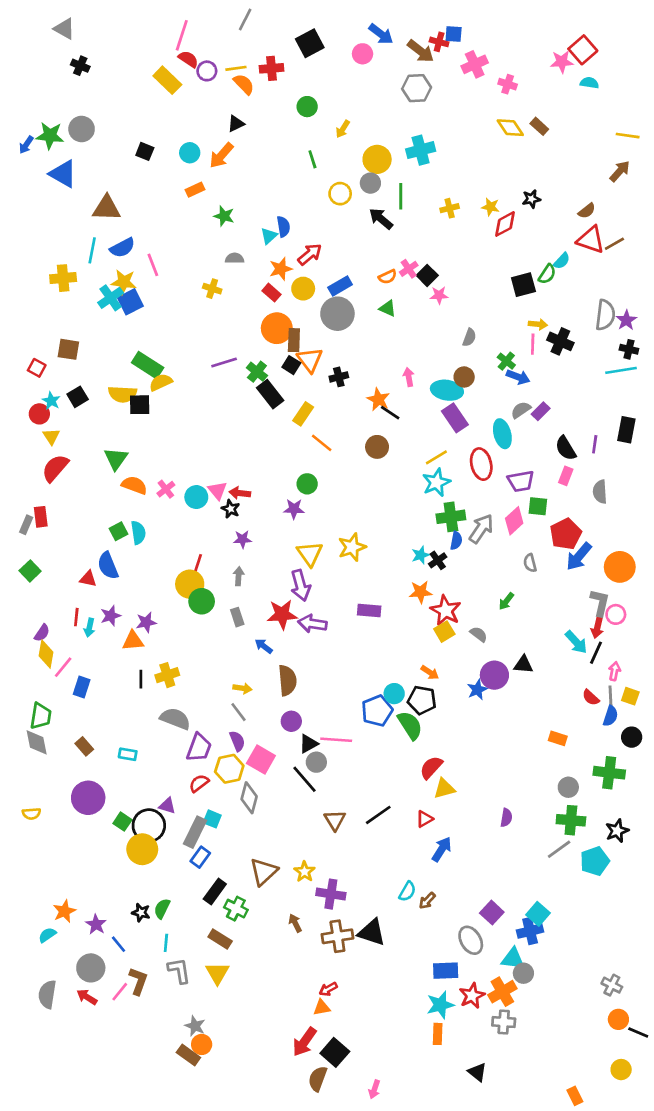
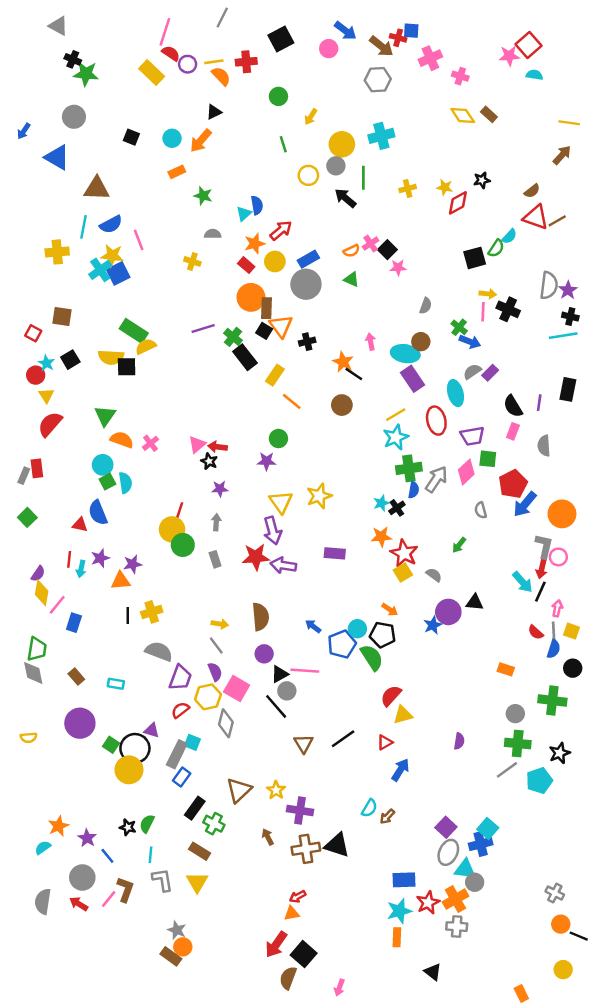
green star: (50, 136) -> (86, 74), moved
pink triangle: (217, 490) -> (197, 444), turned 30
cyan circle: (196, 497) -> (103, 465), moved
blue arrow: (264, 646) -> (313, 626), moved
gray ellipse: (471, 940) -> (448, 852), moved, turned 55

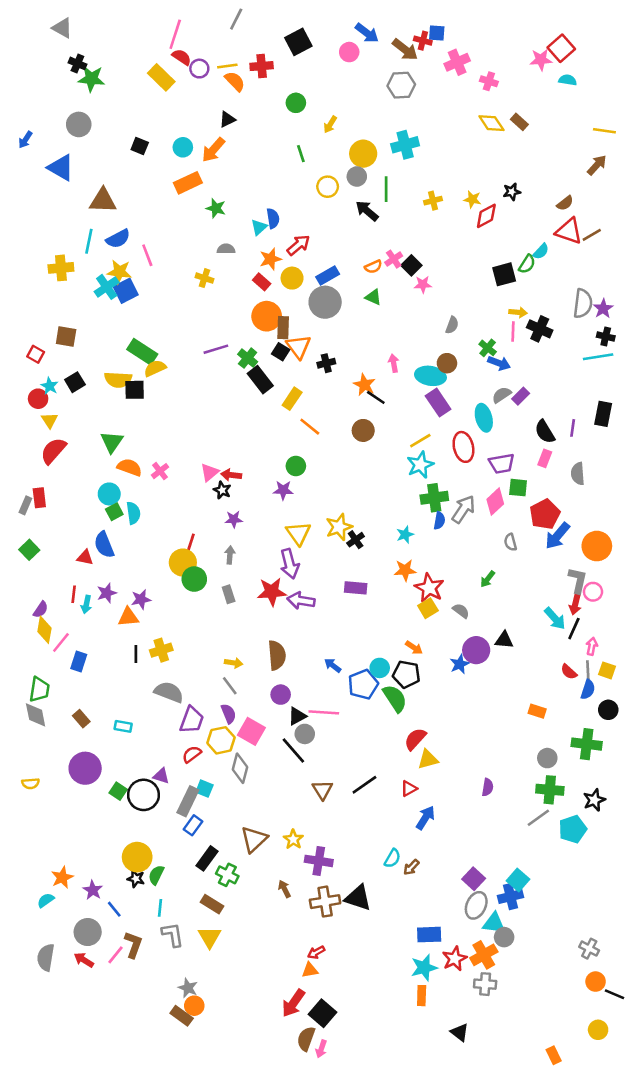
orange rectangle: (177, 172) -> (188, 183), size x1.5
black cross: (397, 508) -> (356, 540), moved
yellow circle: (129, 770) -> (137, 857), moved
pink arrow: (339, 988) -> (321, 1049), moved

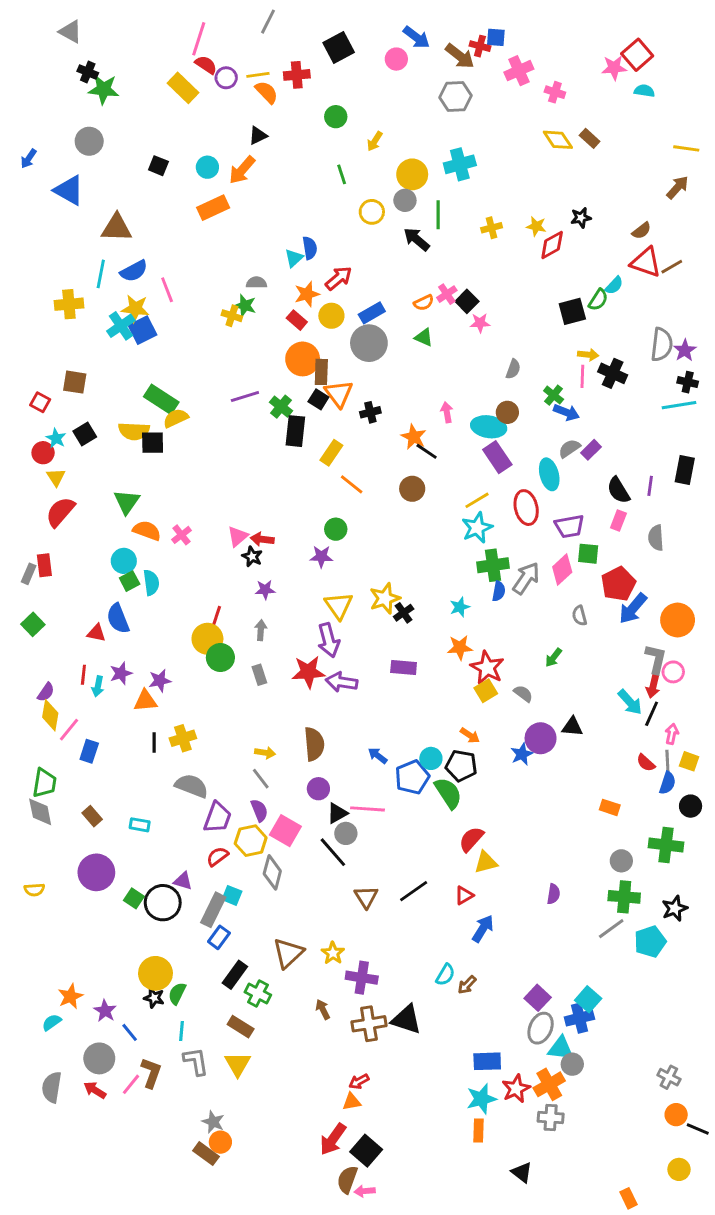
green star: (216, 208) -> (245, 306), moved
black rectangle: (260, 380) -> (295, 431), turned 44
pink arrow: (321, 1049) -> (365, 1191), turned 66

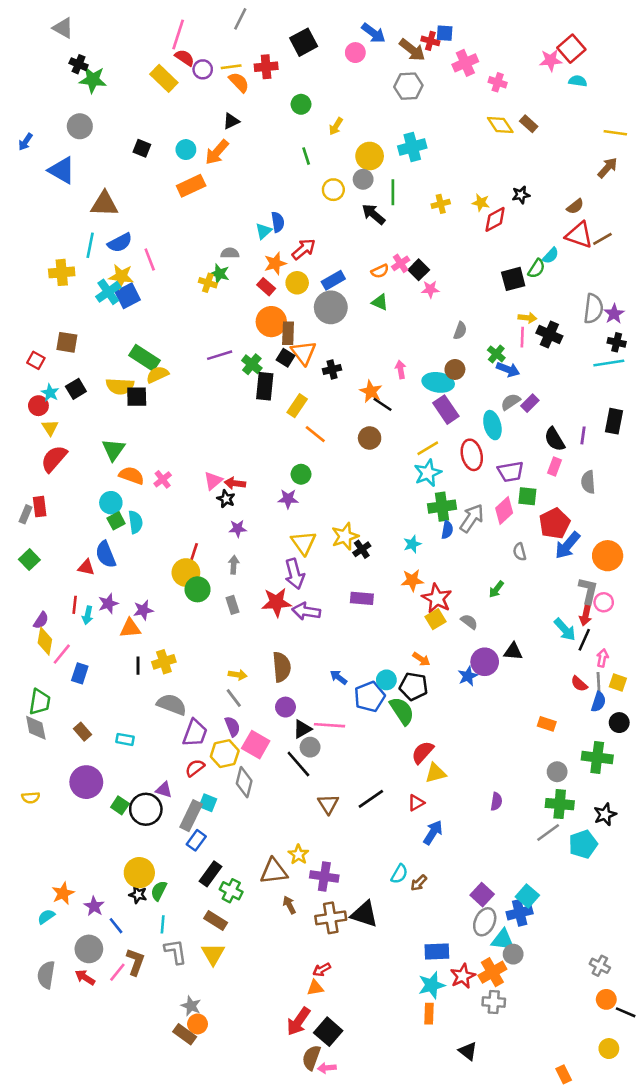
brown triangle: (288, 953) -> (274, 871), moved, turned 36

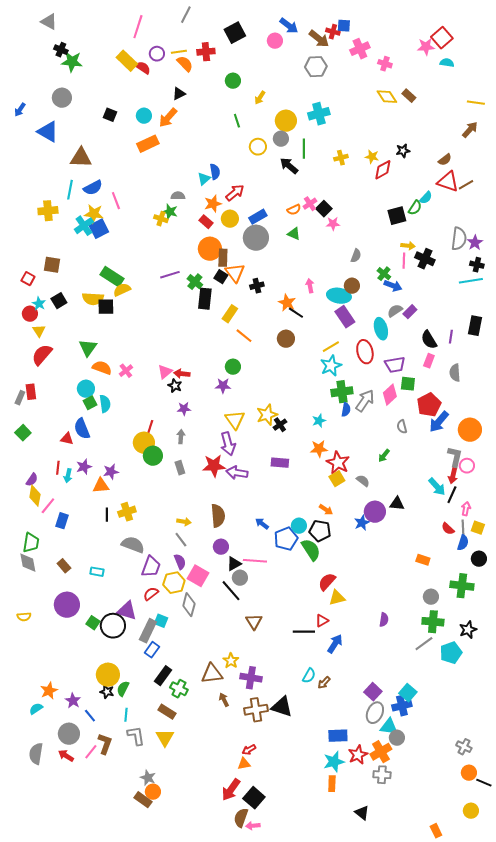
red semicircle: (185, 58) -> (143, 68), moved
purple triangle: (164, 790) -> (127, 611), size x1.5
black line: (371, 799) -> (304, 632), moved, turned 35

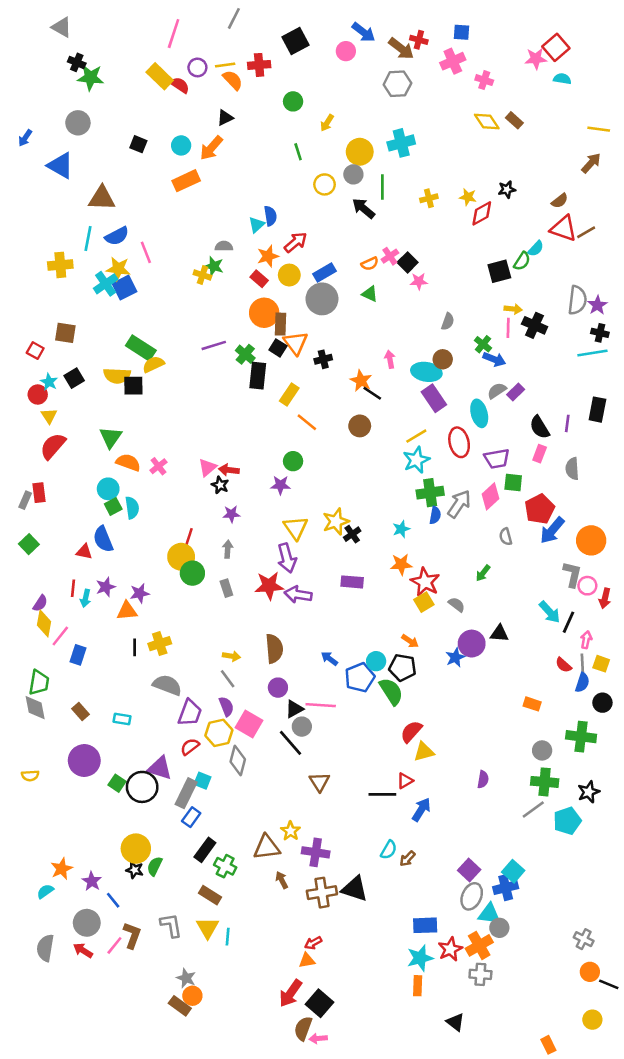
blue square: (344, 26) -> (462, 32), moved
red arrow: (453, 476) -> (605, 598), moved
cyan line: (126, 715) -> (228, 937), moved

